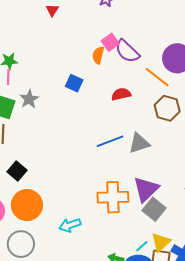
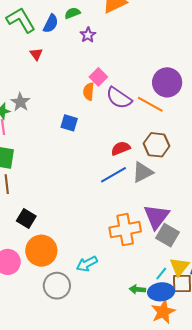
purple semicircle: (127, 51) -> (119, 98), moved
red semicircle: (121, 94) -> (121, 148), moved
gray star: (29, 99) -> (20, 102), moved
brown hexagon: (167, 108) -> (157, 145), moved
gray circle: (21, 244) -> (57, 286), moved

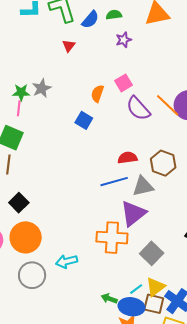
orange semicircle: (89, 92) -> (97, 94), moved
orange line: (150, 104) -> (168, 105), moved
purple triangle: (156, 217) -> (133, 213), moved

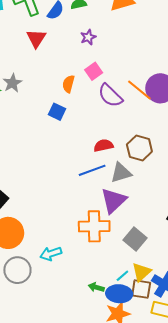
purple star: (124, 40) -> (88, 37), moved
red triangle: (69, 46) -> (36, 38), size x1.5

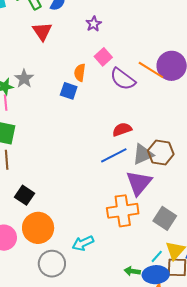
blue square: (57, 112) -> (69, 91), moved
brown hexagon: (139, 148) -> (161, 152), moved

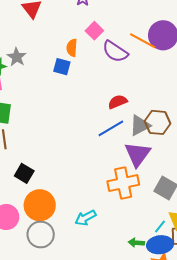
gray circle: (52, 264) -> (41, 235), moved

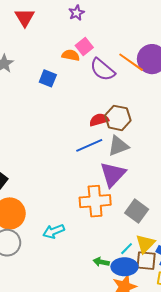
orange semicircle: (72, 48) -> (71, 55), moved, turned 90
brown hexagon: (158, 122) -> (118, 118), moved

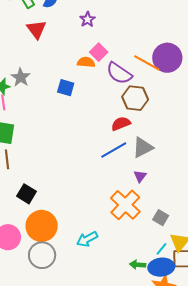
brown hexagon: (118, 118) -> (135, 98), moved
purple triangle: (113, 174) -> (140, 176), size x0.5
orange cross: (95, 201) -> (125, 205), turned -36
gray square: (137, 211) -> (161, 218), moved, size x0.7

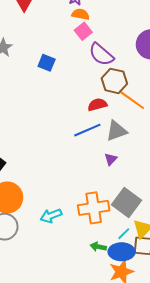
orange semicircle: (86, 62) -> (81, 14), moved
orange line: (147, 63) -> (132, 100), moved
orange cross: (125, 205) -> (94, 208), moved, turned 32
gray square: (161, 218) -> (126, 203), size x1.8

